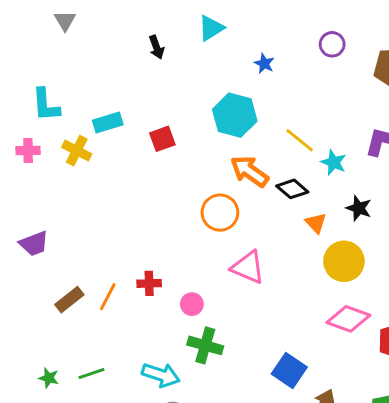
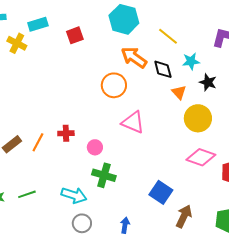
cyan star: (334, 162) -> (191, 61), moved, turned -30
black diamond: (292, 189) -> (163, 69), turned 35

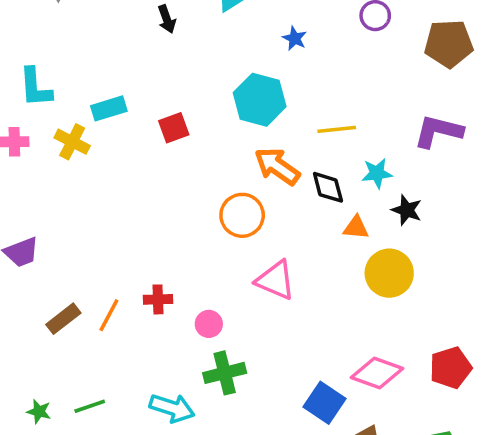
yellow line: (168, 36) -> (337, 129), turned -45
orange triangle: (179, 92) -> (356, 228), turned -42
pink diamond: (201, 157) -> (377, 373), moved
green cross: (104, 175) -> (225, 373), turned -30

